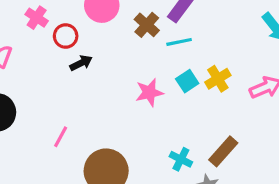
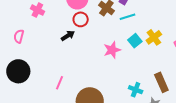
red circle: (66, 36) -> (81, 19), moved
brown rectangle: (223, 151) -> (161, 82), turned -60

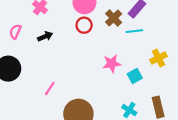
black arrow: (68, 36) -> (45, 36), moved
cyan square: (135, 41) -> (135, 76), moved

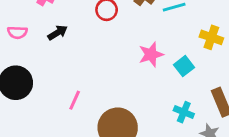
pink semicircle: (15, 32) -> (17, 32), turned -104
yellow cross: (158, 58) -> (211, 37), turned -35

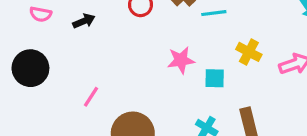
cyan square: (184, 66) -> (215, 78), turned 30

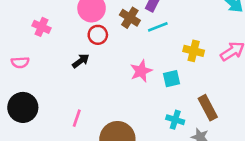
black arrow: (84, 21) -> (81, 61), moved

